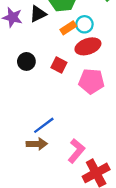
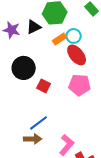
red ellipse: (88, 46) -> (77, 55), turned 70
black circle: (26, 61) -> (24, 68), size x1.5
red square: (59, 65) -> (44, 86), moved

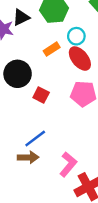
black triangle: (34, 27) -> (21, 17), moved
orange rectangle: (60, 39) -> (52, 49), moved

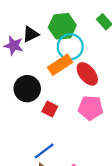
cyan circle: (76, 36) -> (70, 47), moved, size x1.5
orange rectangle: (52, 49) -> (60, 65), size x1.5

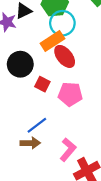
red ellipse: (87, 74) -> (65, 56), moved
pink pentagon: (91, 108) -> (70, 94), moved

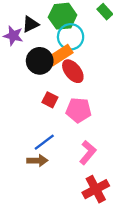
black circle: (20, 64) -> (40, 61), moved
pink L-shape: (68, 150) -> (88, 152), moved

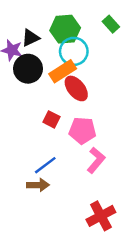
black circle: (40, 61) -> (28, 69), moved
pink L-shape: (88, 152) -> (96, 160), moved

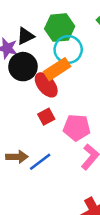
red ellipse: (76, 88) -> (46, 85), moved
red square: (51, 119) -> (46, 117), turned 35
brown arrow: (38, 185) -> (17, 157), moved

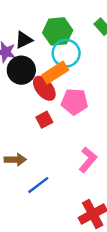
pink pentagon: (77, 128) -> (75, 102), moved
blue line: (40, 162) -> (38, 185), moved

